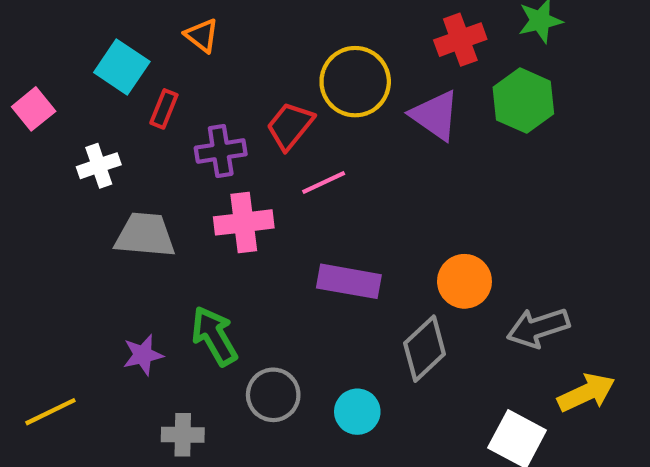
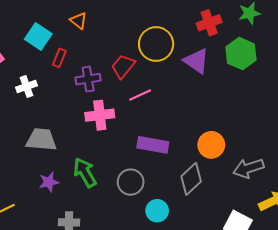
gray trapezoid: (145, 235) -> (41, 140), moved
gray circle: (273, 395) -> (131, 182), moved

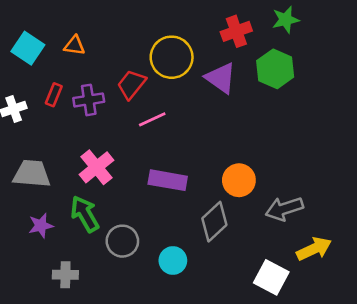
orange triangle: (79, 21) -> (74, 46), moved, turned -30
red rectangle: (59, 58) -> (54, 95), moved
pink cross: (100, 115) -> (96, 167), moved, turned -32
gray circle: (131, 182) -> (122, 241), moved

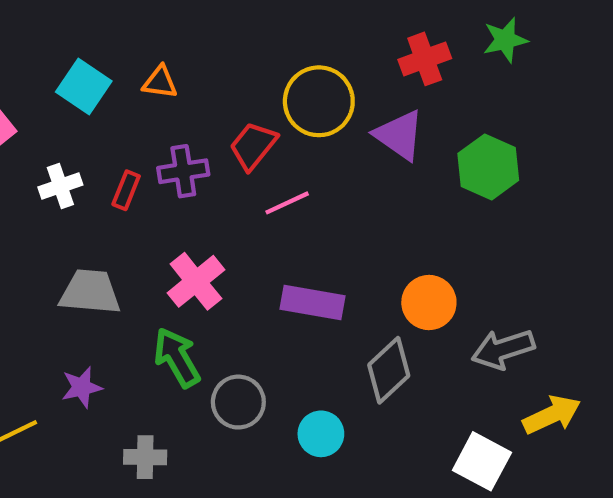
green hexagon: (275, 69) -> (488, 167), moved
red rectangle: (54, 95) -> (126, 190), moved
purple star: (41, 226) -> (82, 387), moved

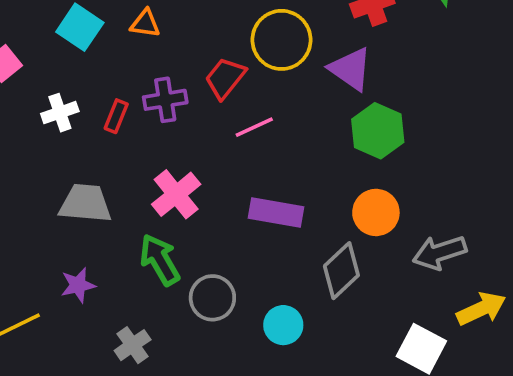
green hexagon: (488, 167) -> (378, 131), moved
gray cross: (145, 457) -> (133, 345), turned -36

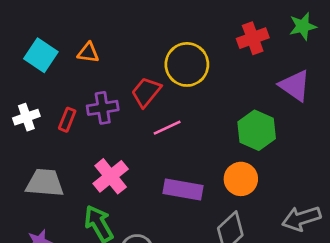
purple triangle: (351, 69) -> (295, 86), moved
orange circle: (376, 212) -> (241, 179), moved

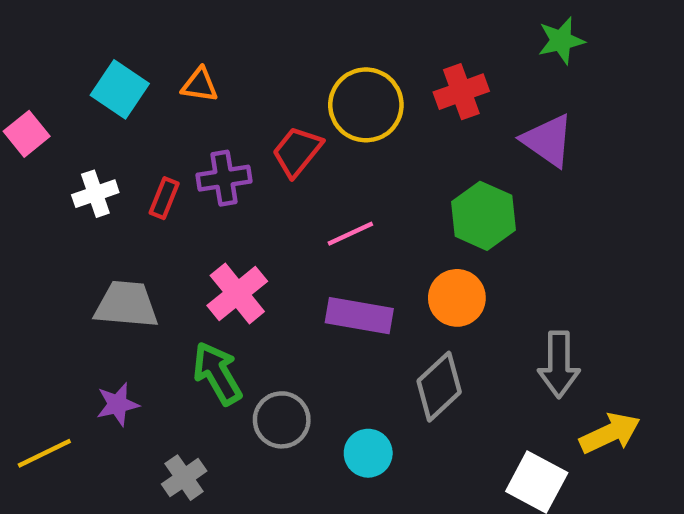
red cross: (253, 38) -> (461, 92), moved
pink line: (167, 128) -> (350, 234), moved
gray arrow: (301, 218) -> (559, 364), turned -72

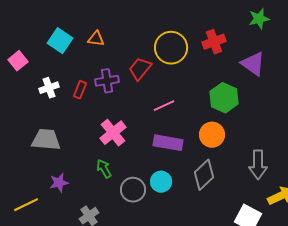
gray trapezoid: (126, 305) -> (46, 140), moved
green arrow: (217, 373) -> (104, 169), size x0.7
cyan circle: (368, 453) -> (161, 182), moved

